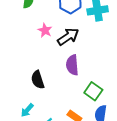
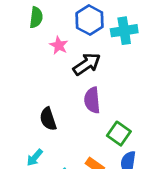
pink star: (45, 30) -> (59, 45), moved

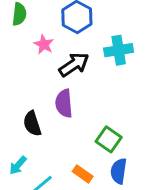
cyan cross: (124, 31) -> (119, 50), moved
purple semicircle: (92, 100) -> (64, 103), moved

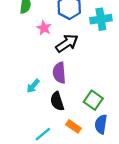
cyan cross: (119, 50) -> (101, 19), moved
black semicircle: (32, 124) -> (57, 101), moved
cyan arrow: (18, 165) -> (33, 86), moved

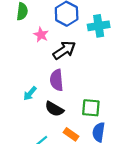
green square: (93, 100) -> (91, 108), turned -30
black semicircle: (57, 101) -> (54, 109), turned -42

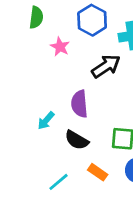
black arrow: (64, 50) -> (106, 66), moved

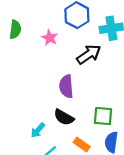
green semicircle: (36, 17) -> (15, 29), moved
cyan arrow: (46, 121) -> (38, 130), moved

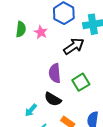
green semicircle: (15, 29) -> (21, 29), moved
green square: (103, 116) -> (81, 82), moved, turned -36

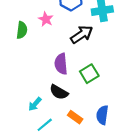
green semicircle: (21, 29) -> (22, 30), moved

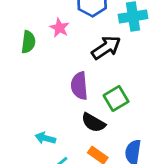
black semicircle: (59, 92) -> (93, 123), moved
cyan arrow: (35, 104) -> (45, 138), turned 64

